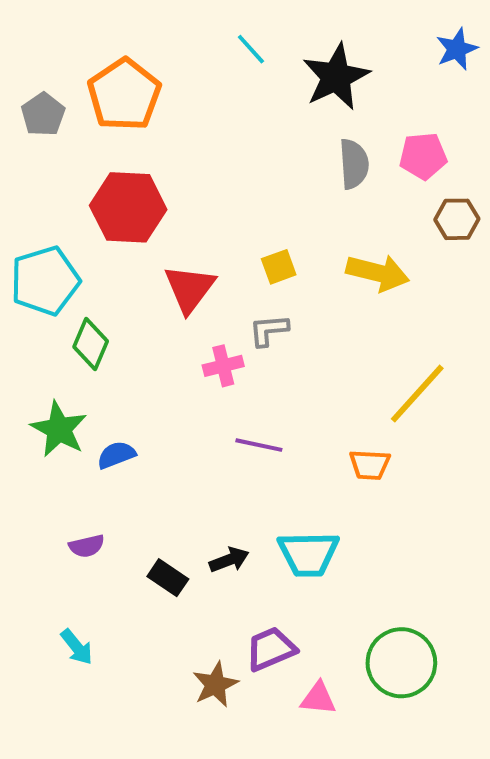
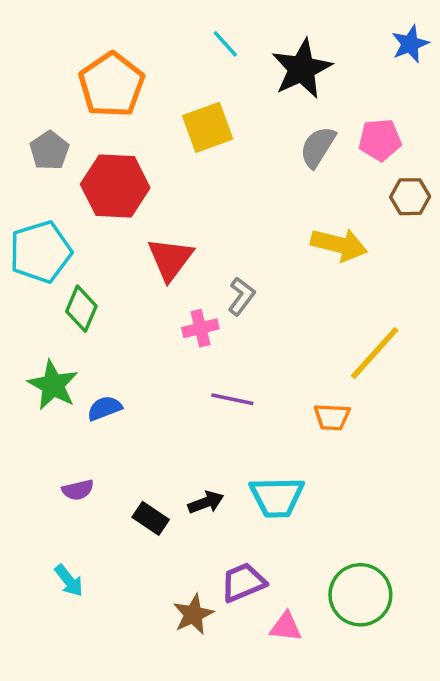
gray pentagon: (43, 114) -> (49, 151), moved
gray semicircle: (354, 164) -> (318, 147), turned -144
yellow square: (279, 267) -> (208, 127), moved, size x1.6
gray L-shape: (269, 330) -> (241, 296), turned 132

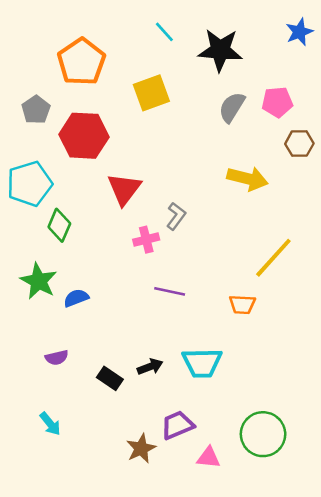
black star: (302, 69) -> (220, 50), turned 30

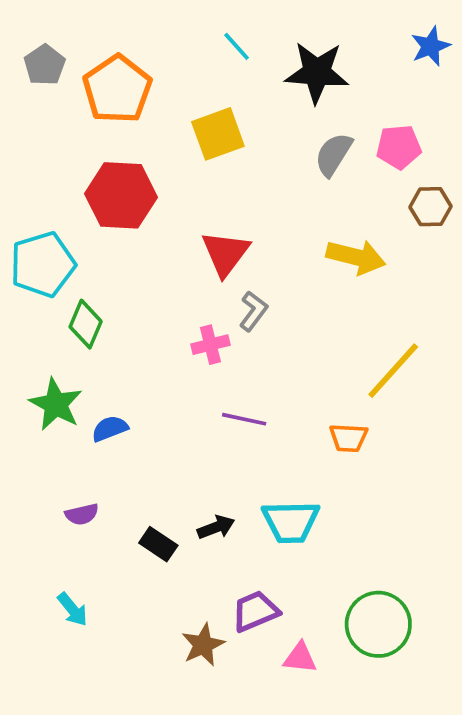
gray pentagon: (36, 110) -> (45, 65), moved
red triangle: (124, 189) -> (225, 253), moved

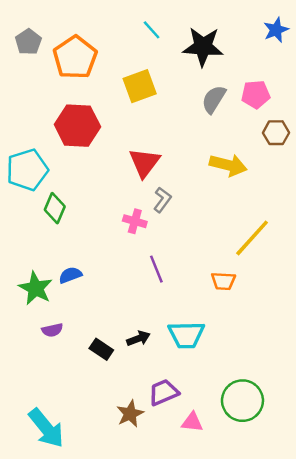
pink cross: (210, 345) -> (135, 221), turned 30
green star: (56, 404) -> (36, 288), moved
purple line: (244, 419) -> (156, 269), turned 56
cyan arrow: (73, 609) -> (46, 428), moved, size x1.8

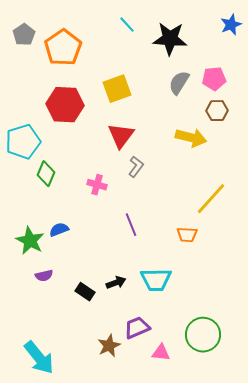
yellow square: (140, 86) -> (117, 89), moved
brown hexagon: (276, 133) -> (217, 111), moved
pink cross: (135, 221) -> (97, 185), moved

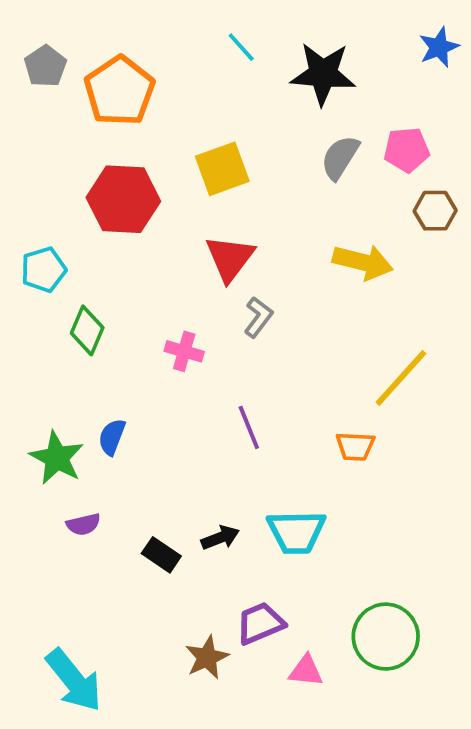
brown hexagon: (217, 111) -> (435, 211), moved
cyan pentagon: (23, 142) -> (43, 270), size x0.7
blue semicircle: (59, 230) -> (112, 437), turned -48

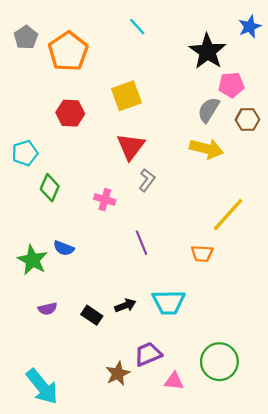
black star: (323, 74) -> (207, 51), moved, turned 30
gray semicircle: (340, 157) -> (209, 110), moved
red hexagon: (123, 199) -> (70, 113), size x0.7
blue semicircle: (112, 437) -> (64, 248), turned -90
purple semicircle: (83, 524) -> (48, 309), moved

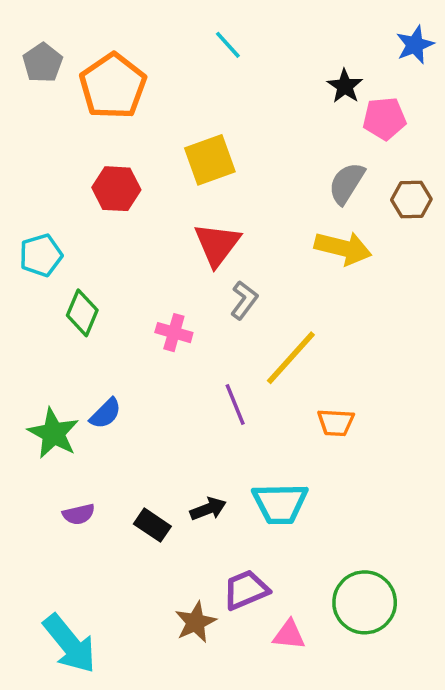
black star: (207, 51) -> (345, 86), size x0.6
pink pentagon: (231, 85) -> (384, 119), moved
yellow line: (228, 215) -> (291, 358), moved
blue semicircle: (64, 248) -> (106, 414), turned -66

